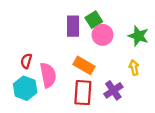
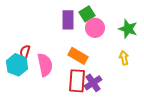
cyan hexagon: (25, 88) -> (17, 65), moved
purple cross: (113, 90) -> (93, 83), moved

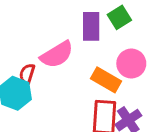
pink circle: (95, 28) -> (131, 64), moved
pink semicircle: (45, 65) -> (57, 55), moved, turned 70

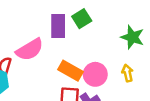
pink circle: (131, 64) -> (95, 74), moved

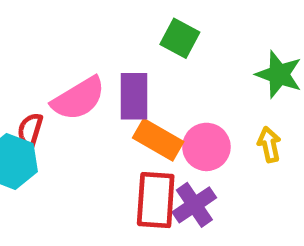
green square: (82, 19) -> (180, 38), turned -30
purple rectangle: (58, 26) -> (134, 96), moved

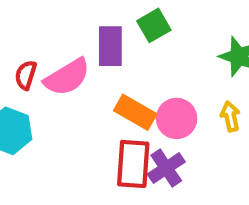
green square: (180, 38) -> (154, 25), turned 32
purple rectangle: (134, 96) -> (110, 46), moved
red semicircle: (30, 130) -> (26, 75), moved

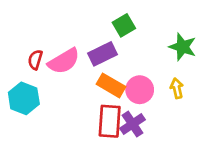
purple rectangle: (110, 46) -> (102, 54), moved, turned 64

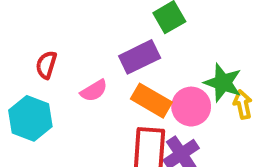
green star: (183, 47) -> (223, 83), moved
pink semicircle: (64, 61) -> (94, 91), moved, size x0.6

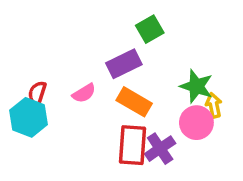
red semicircle: (46, 65) -> (37, 93), moved
pink circle: (191, 107) -> (196, 123), moved

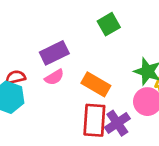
purple rectangle: (124, 64) -> (54, 53), moved
red semicircle: (37, 93) -> (16, 77), turned 60

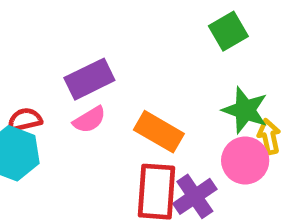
green square: (109, 24) -> (228, 31), moved

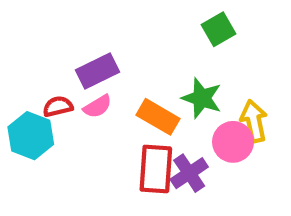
green star: (245, 110) -> (202, 98), moved
red semicircle: (25, 120) -> (58, 106), moved
yellow arrow: (269, 137) -> (254, 121), size x1.4

